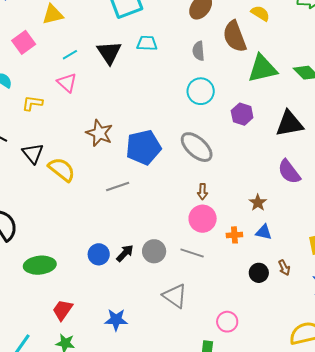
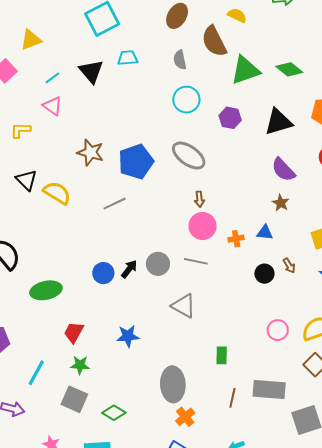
brown star: (258, 203) -> (281, 203), moved
pink circle: (227, 322) -> (278, 330), moved

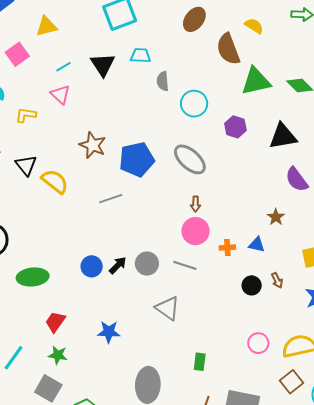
gray semicircle: (180, 60) -> (163, 81), moved
purple semicircle: (283, 170) -> (297, 180), moved

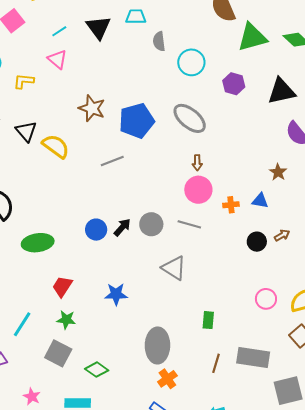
brown arrow: (277, 280) -> (282, 235), turned -91

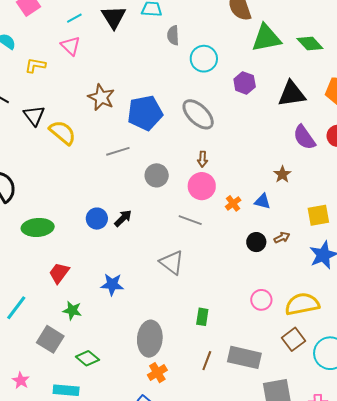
orange cross: (231, 205) -> (233, 203), turned -35
gray circle: (151, 224) -> (157, 175), moved
green star: (66, 320) -> (72, 310), moved

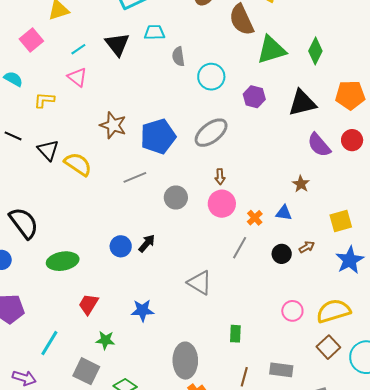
green diamond: (310, 43) -> (315, 51), turned 76
gray ellipse: (198, 114) -> (211, 133), turned -76
gray line: (190, 220) -> (240, 248), moved, turned -75
gray rectangle: (244, 357) -> (281, 370), size x0.7

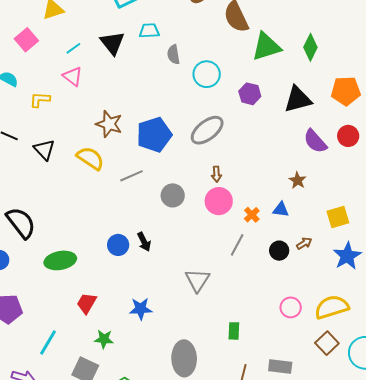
yellow semicircle: (78, 164) -> (90, 158), moved
black arrow: (147, 243) -> (144, 242), turned 114
gray triangle: (200, 283) -> (197, 280), turned 32

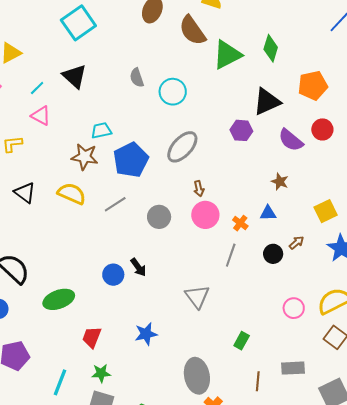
cyan trapezoid: (149, 31) -> (101, 131), moved
purple hexagon: (250, 94) -> (241, 130), moved
green rectangle: (234, 331) -> (242, 341), turned 36
green star: (104, 339) -> (101, 373), moved

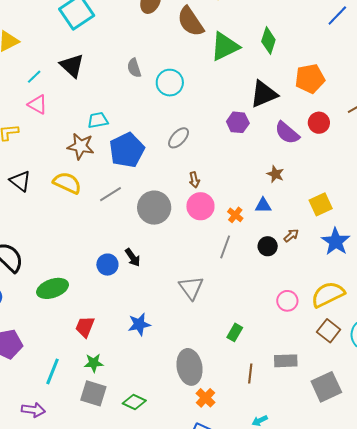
gray ellipse: (182, 147) -> (179, 138), size x0.7
gray circle: (159, 217) -> (154, 208), size x1.4

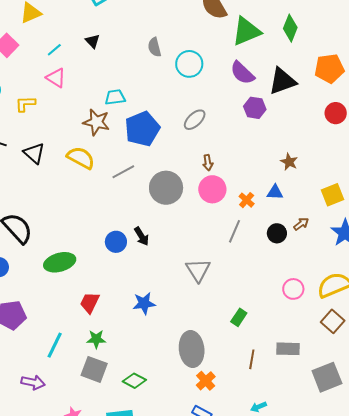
black triangle: (72, 66) -> (93, 41), size x0.6
purple semicircle: (287, 133) -> (242, 73), moved

